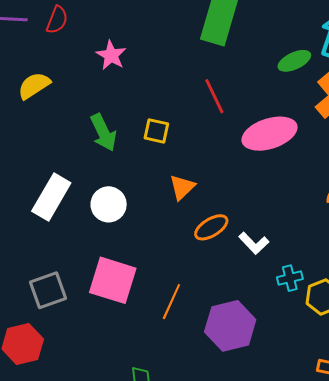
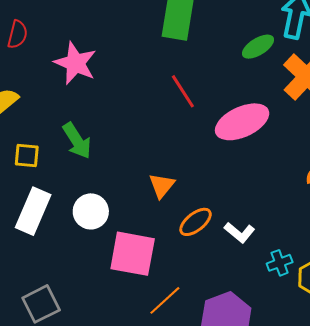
pink star: (111, 55) -> (75, 63), size x1.4
yellow square: (156, 131) -> (27, 155), moved
pink square: (113, 280) -> (133, 254), moved
orange line: (171, 302) -> (165, 300), turned 30

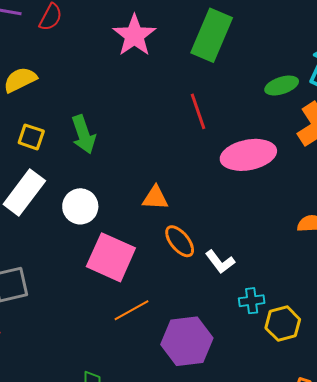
pink star: (75, 63) -> (134, 35), moved
orange triangle: (162, 186) -> (155, 198), turned 40
orange ellipse: (196, 222) -> (180, 241), turned 76

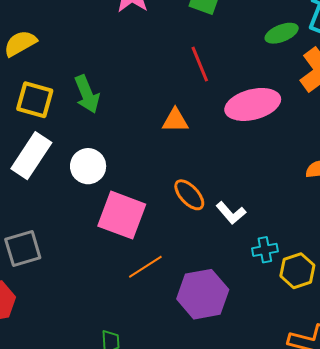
yellow square: (31, 137) -> (35, 100), size x1.4
orange triangle: (155, 198) -> (175, 120), moved

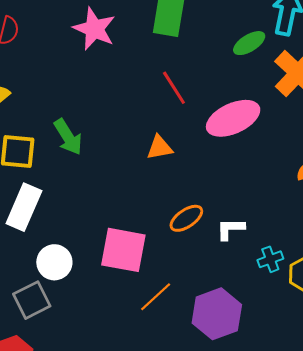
white circle: (88, 166) -> (54, 262), moved
orange ellipse: (189, 195) -> (186, 218), turned -72
white L-shape: (231, 213) -> (230, 229), turned 140

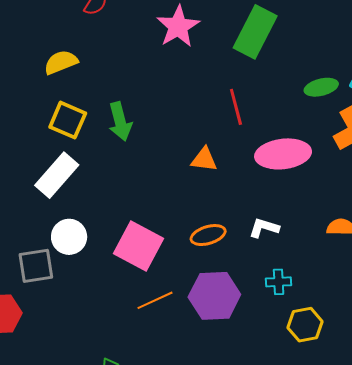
white L-shape: (230, 229) -> (264, 228), moved
cyan cross: (270, 259) -> (279, 282), moved
purple hexagon: (217, 314) -> (214, 296), moved

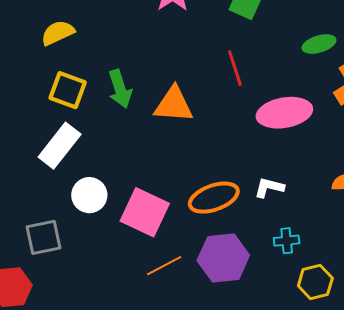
orange triangle: (204, 159) -> (174, 105), moved, size x1.5
orange ellipse: (208, 235) -> (214, 198), size x1.4
white circle: (69, 237) -> (89, 195), moved

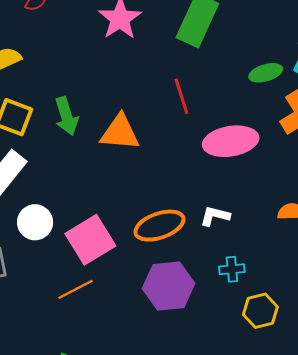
pink square: (145, 212) -> (90, 240), turned 33
orange line: (164, 266) -> (76, 289), moved

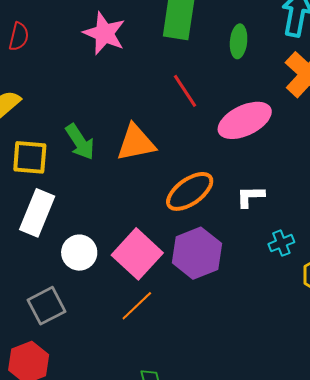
green ellipse: (266, 73) -> (239, 41), moved, turned -52
orange ellipse: (159, 226) -> (190, 191), moved
purple hexagon: (169, 286) -> (197, 253), moved

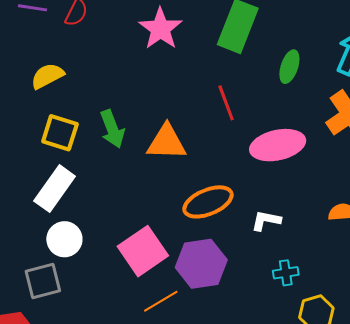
white circle: (79, 253) -> (64, 239), moved
orange line: (137, 306) -> (161, 301), moved

